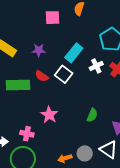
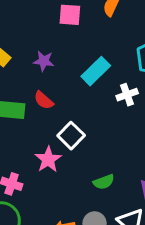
white square: (64, 74) -> (71, 136), moved
green semicircle: (92, 115) -> (104, 182), moved, turned 40

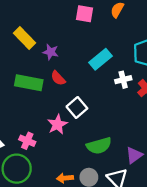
purple star: (44, 61) -> (51, 52), moved
green semicircle: (104, 182) -> (99, 146), size x1.5

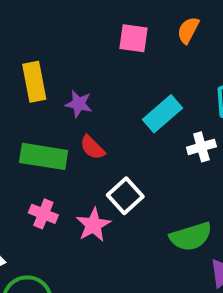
yellow rectangle: (24, 38) -> (34, 82), turned 35
pink cross: (27, 141) -> (43, 214), moved
green semicircle: (99, 146) -> (191, 237), moved

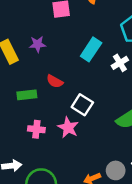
purple star: (79, 104) -> (37, 44), moved
green rectangle: (44, 156) -> (27, 95), size x0.7

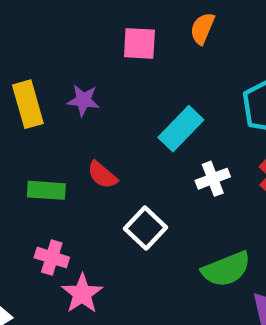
white cross: (120, 63) -> (213, 179), moved
pink star: (68, 128) -> (82, 294), moved

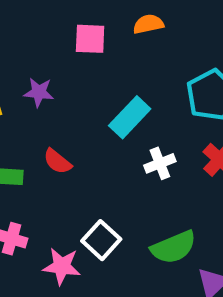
orange semicircle: (202, 28) -> (148, 24), turned 56
white square: (146, 228) -> (101, 240), moved
pink star: (82, 294) -> (62, 266), moved, turned -30

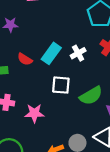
cyan rectangle: (130, 117) -> (51, 53), moved
white square: (101, 240) -> (61, 85), moved, turned -30

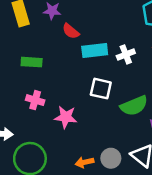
cyan rectangle: (51, 53) -> (95, 50), turned 40
red semicircle: (25, 59) -> (71, 31), moved

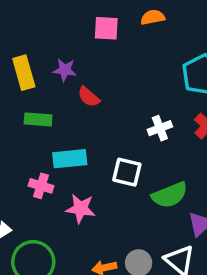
cyan rectangle: (95, 50) -> (70, 159), moved
green rectangle: (32, 62) -> (38, 119), moved

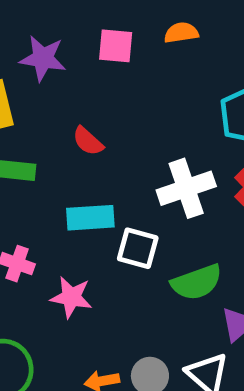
purple star: (65, 70) -> (43, 58), moved, size x1.4
white cross: (160, 128) -> (186, 188), size x1.6
cyan rectangle: (70, 159) -> (90, 218), moved

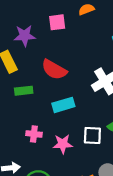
red semicircle: (88, 141) -> (54, 70), size x1.6
white square: (138, 248) -> (92, 136), moved

